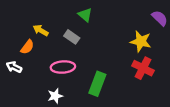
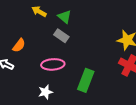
green triangle: (85, 15) -> (65, 17), moved
yellow arrow: (41, 30) -> (39, 11), moved

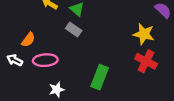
pink ellipse: (53, 64) -> (45, 60), moved

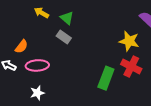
green rectangle: (100, 77) -> (106, 78), moved
white star: (57, 90) -> (37, 93), moved

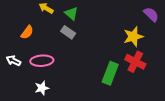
yellow star: (129, 41) -> (133, 37), turned -30
orange semicircle: (21, 46) -> (27, 32), moved

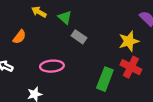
gray rectangle: (68, 32) -> (79, 37), moved
pink ellipse: (42, 61) -> (52, 66), moved

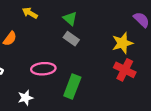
green triangle: (65, 17) -> (70, 19), moved
green rectangle: (105, 79) -> (72, 87), moved

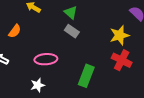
green rectangle: (72, 87) -> (86, 76), moved
white star: (25, 98) -> (38, 85), moved

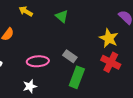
gray rectangle: (72, 31) -> (70, 56), moved
yellow star: (120, 35) -> (109, 38), turned -30

